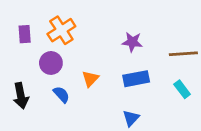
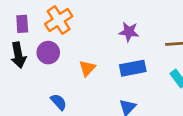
blue semicircle: (61, 94) -> (59, 102), moved
black arrow: (21, 96) -> (18, 55), moved

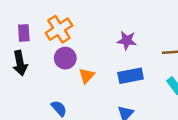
purple circle: (48, 53) -> (65, 58), moved

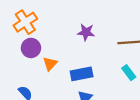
blue rectangle: (131, 76) -> (82, 74), moved

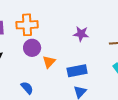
orange cross: (25, 22) -> (27, 25), turned 30

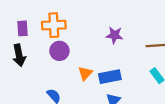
orange triangle: (49, 62) -> (85, 73), moved

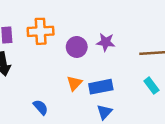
purple circle: (59, 51) -> (77, 47), moved

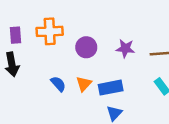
purple star: (106, 42) -> (125, 48), moved
blue semicircle: (41, 107) -> (58, 84), moved

